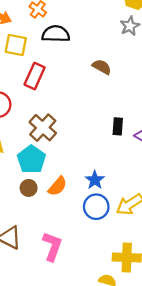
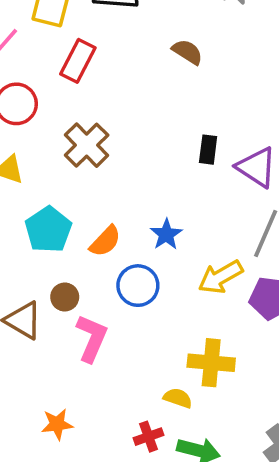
cyan pentagon: (31, 159) -> (48, 230), moved
brown circle: (29, 188) -> (65, 297), moved
blue circle: (96, 207) -> (138, 286), moved

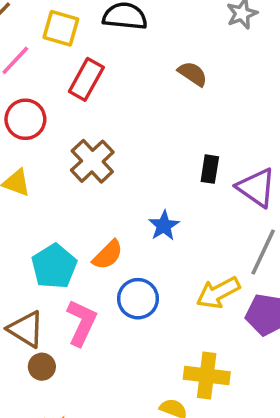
cyan pentagon: (48, 230) -> (54, 266), moved
blue star: (166, 234) -> (164, 226), moved
brown circle: (65, 297) -> (42, 367), moved
pink L-shape: (92, 338) -> (82, 323), moved

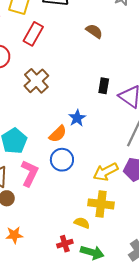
orange semicircle: (108, 255) -> (58, 134), moved
yellow arrow: (218, 293) -> (106, 172), moved

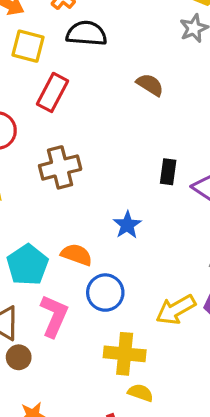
brown cross: (36, 81) -> (60, 167), turned 30
orange semicircle: (58, 134) -> (77, 255), moved, turned -114
yellow cross: (101, 204) -> (125, 354), moved

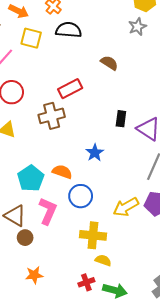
red rectangle: (53, 92) -> (70, 89), moved, turned 35

